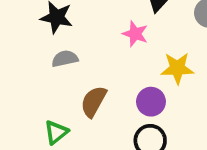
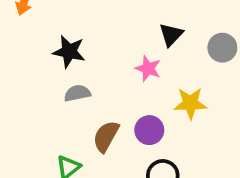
purple circle: (151, 102) -> (149, 130), moved

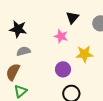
brown semicircle: (106, 136) -> (13, 72), moved

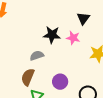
black star: (18, 29) -> (52, 35), moved
purple circle: (63, 69) -> (60, 82), moved

